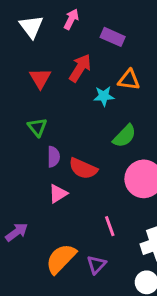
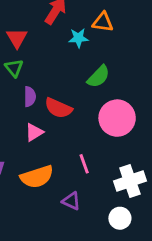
red triangle: (40, 78) -> (17, 38), moved
orange semicircle: (61, 259) -> (37, 177), moved, turned -152
purple triangle: (96, 265) -> (71, 201), turned -48

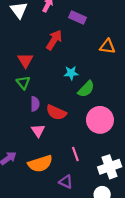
orange triangle: (103, 22) -> (107, 46), moved
cyan star: (78, 38) -> (71, 73), moved
pink triangle: (34, 132) -> (38, 131), turned -32

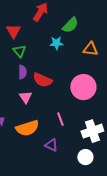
orange triangle: (107, 46) -> (90, 49), moved
green triangle: (23, 83) -> (19, 51), moved
green semicircle: (86, 89) -> (70, 25), moved

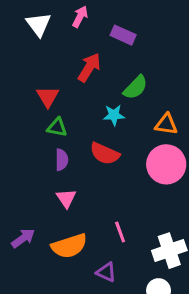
green triangle: (19, 51) -> (57, 127), turned -40
red semicircle: (42, 80) -> (105, 154), moved
pink circle: (83, 87) -> (166, 164), moved

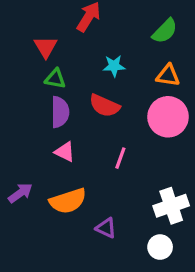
green semicircle: (135, 87) -> (165, 31), moved
purple semicircle: (62, 160) -> (60, 112), size x1.4
pink triangle: (66, 198) -> (65, 152), turned -30
pink line: (120, 232) -> (120, 158), moved, turned 40

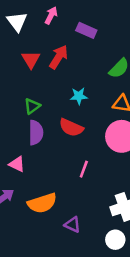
red triangle: (46, 47) -> (31, 59), moved
green triangle: (55, 79) -> (32, 106), turned -48
pink triangle: (65, 152) -> (17, 164), moved

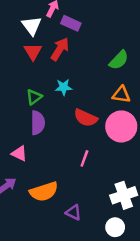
white triangle: (17, 22) -> (32, 26), moved
purple rectangle: (86, 30) -> (71, 23), moved
cyan star: (79, 96) -> (64, 87), moved
red semicircle: (71, 128) -> (86, 118), moved

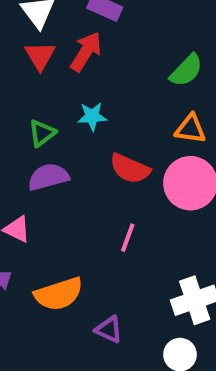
purple semicircle: (38, 123) -> (48, 177), turned -105

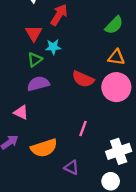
red triangle: (40, 56) -> (34, 33), moved
cyan star: (92, 116) -> (53, 47), moved
pink line: (128, 238) -> (83, 128), moved

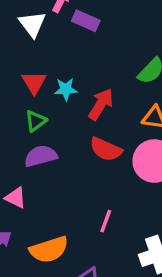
red arrow: (59, 15) -> (101, 104), moved
cyan star: (53, 47) -> (66, 89), moved

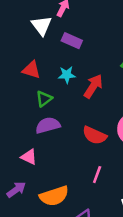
purple rectangle: (86, 21) -> (72, 41), moved
red triangle: (34, 83) -> (31, 70), moved, turned -42
red semicircle: (106, 149) -> (95, 135), moved

